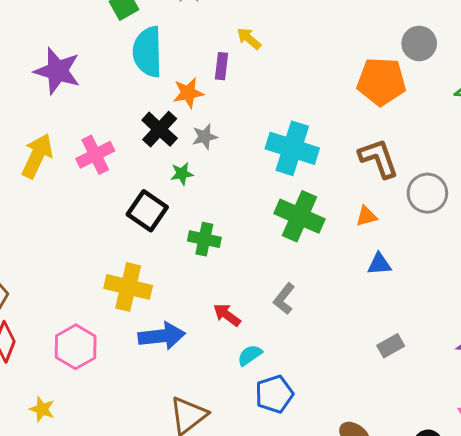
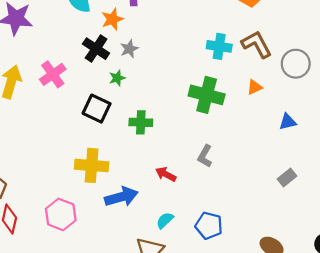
cyan cross: (292, 148) -> (219, 46), moved, size x0.7
blue triangle: (379, 264) -> (288, 122), moved
cyan semicircle: (250, 355) -> (165, 220), moved
blue pentagon: (274, 394) -> (209, 226), turned -30

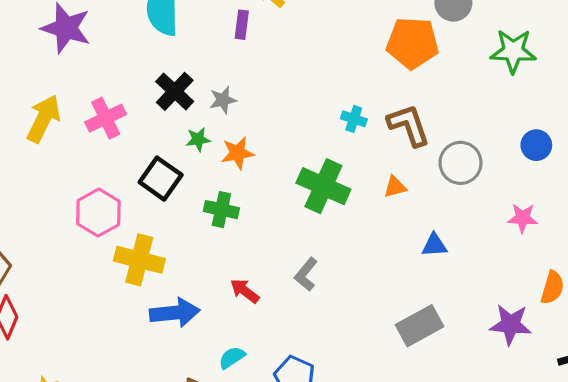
orange star: (112, 19) -> (238, 153), moved
cyan cross: (219, 46) -> (354, 119), size x0.7
gray rectangle: (287, 177) -> (420, 326), size x1.6
pink hexagon: (61, 214) -> (98, 213), moved

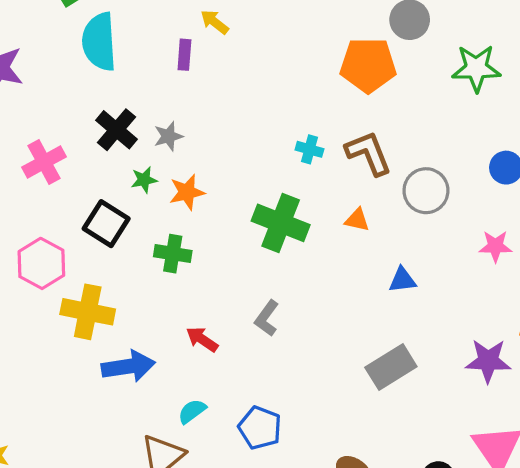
orange triangle: (395, 187) -> (357, 220), turned 30

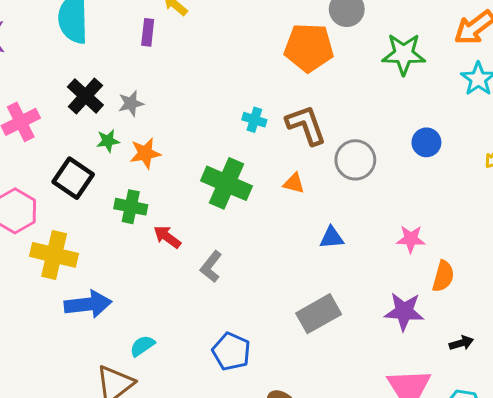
pink star: (495, 246) -> (411, 239), moved
red arrow: (202, 339) -> (167, 237), moved
blue pentagon: (260, 428) -> (231, 352), moved

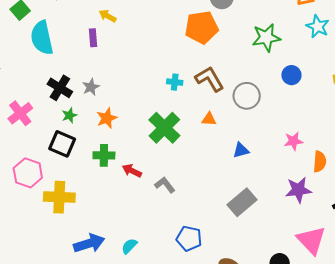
green star: (404, 54) -> (266, 38), moved
green star: (108, 141) -> (69, 115), moved
green cross: (227, 183) -> (164, 128), turned 32
gray L-shape: (211, 267) -> (165, 185), turned 115
blue arrow: (88, 304) -> (89, 243), moved

